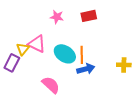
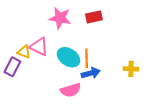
pink star: (57, 17) -> (60, 18), size x1.5
yellow triangle: (23, 49) -> (24, 52), turned -48
pink semicircle: (51, 85) -> (71, 90), moved, turned 120

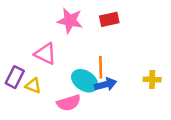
yellow triangle: (24, 52) -> (33, 86), moved
cyan ellipse: (69, 57) -> (85, 81), moved
pink semicircle: (71, 90) -> (69, 103), moved

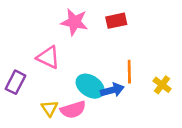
orange line: (101, 67) -> (129, 72), moved
yellow cross: (152, 80) -> (162, 85), turned 35
yellow triangle: (33, 86) -> (50, 108), moved, turned 35

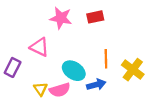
yellow cross: (162, 85) -> (133, 70), size x1.5
blue arrow: (112, 90) -> (96, 85), moved

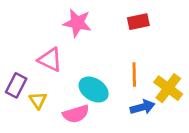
red rectangle: (95, 17) -> (138, 22), moved
blue arrow: (96, 85) -> (142, 107), moved
yellow triangle: (40, 89) -> (38, 100), moved

